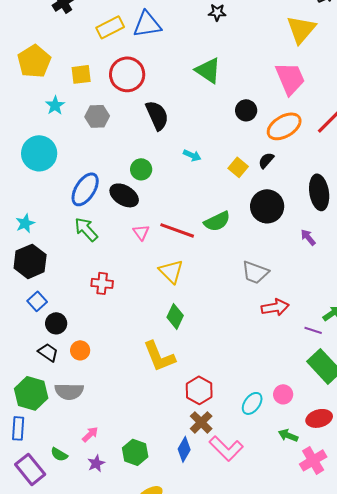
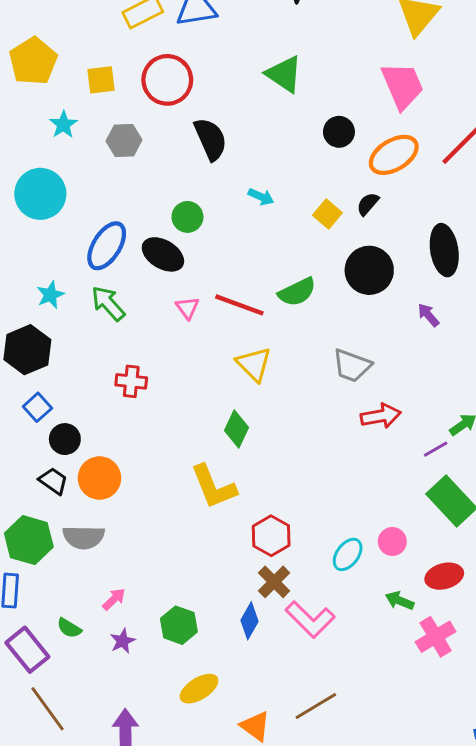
cyan star: (25, 223) -> (50, 295), moved
yellow triangle: (171, 271) -> (254, 364), moved
purple line: (313, 330) -> (436, 449), turned -48
orange circle: (80, 350) -> (99, 478), size x1.5

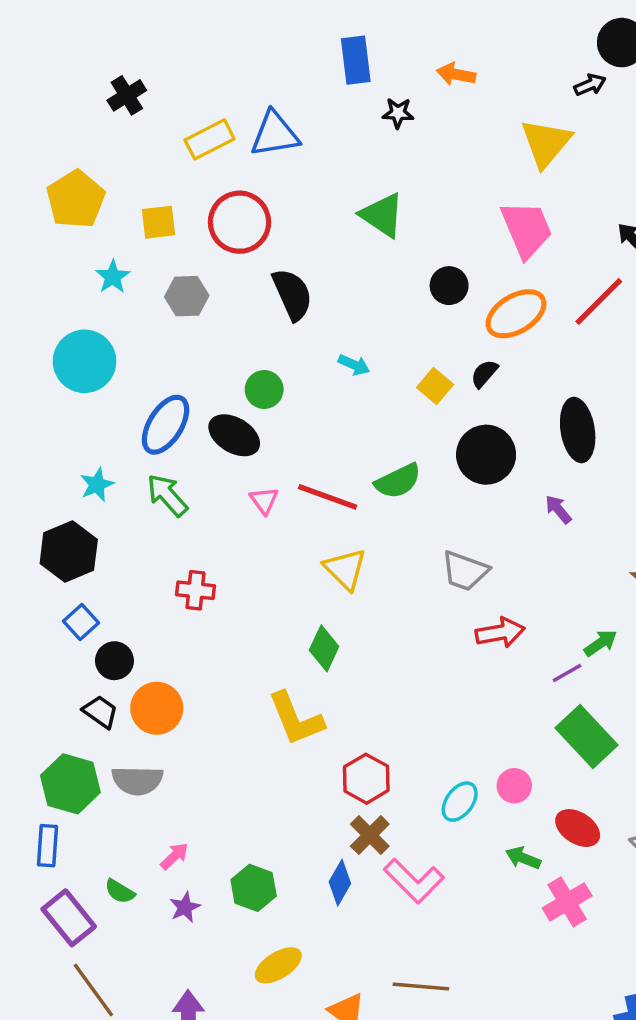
red ellipse: (444, 576) -> (578, 828), turned 48
brown line: (316, 706) -> (421, 987), turned 36

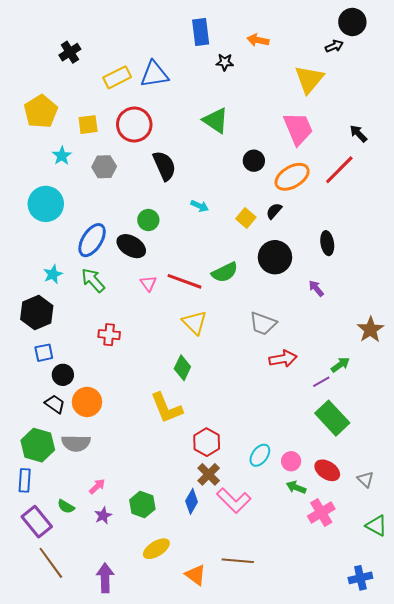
black ellipse: (578, 430) -> (327, 243), size x0.7
blue square: (81, 622) -> (44, 353), turned 30
pink circle: (514, 786) -> (291, 461), moved

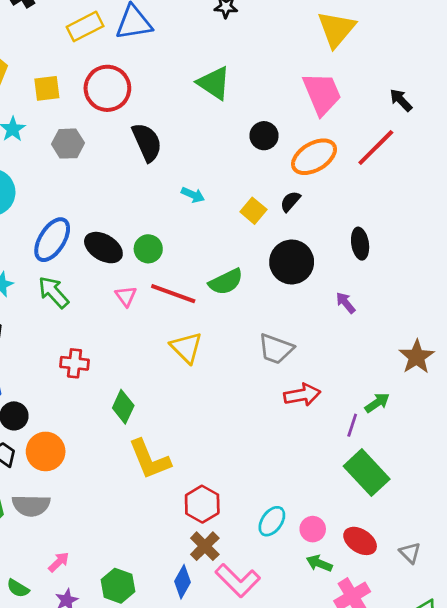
green circle: (148, 220) -> (148, 249), moved
green diamond: (182, 368) -> (123, 407), moved
purple line: (321, 382) -> (352, 425), turned -42

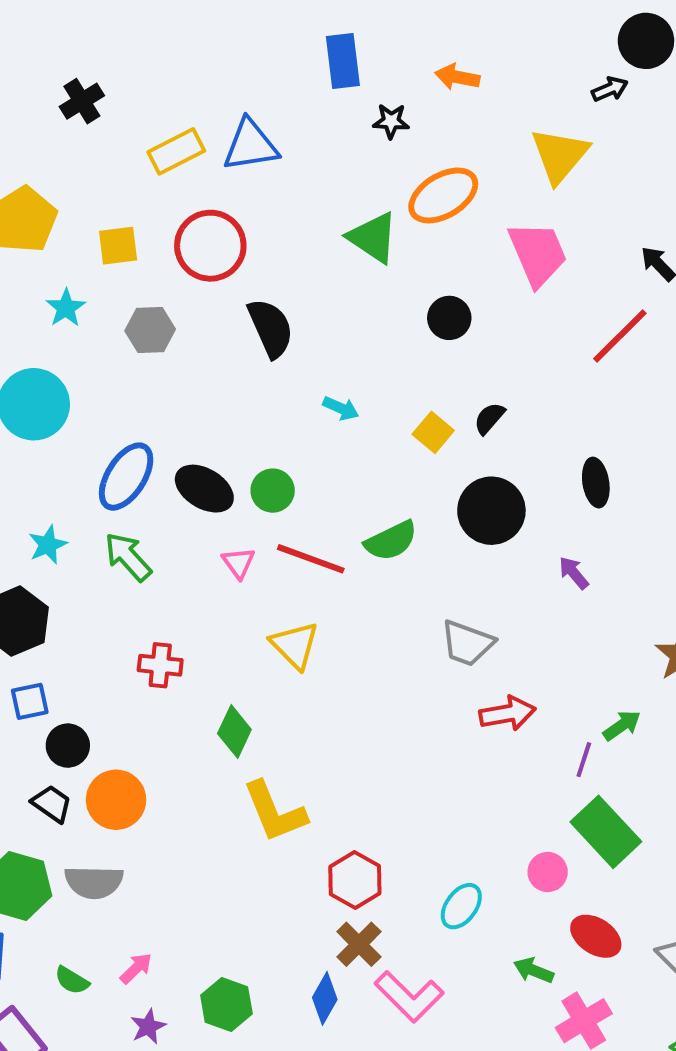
orange ellipse: (314, 157) -> (443, 195), moved
yellow triangle: (186, 348) -> (295, 645), moved
pink circle: (313, 529) -> (548, 872), moved
green semicircle: (18, 588) -> (72, 980), moved

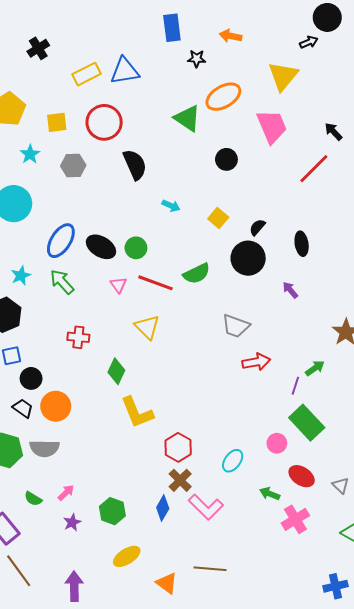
black semicircle: (489, 418) -> (257, 227), moved

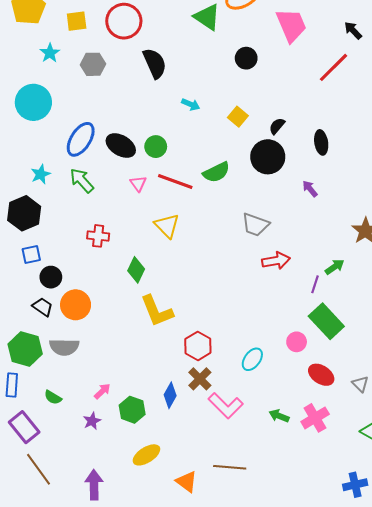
pink arrow: (66, 493) -> (102, 391), moved
green arrow: (270, 494) -> (279, 416), moved
blue diamond: (163, 508) -> (170, 395), moved

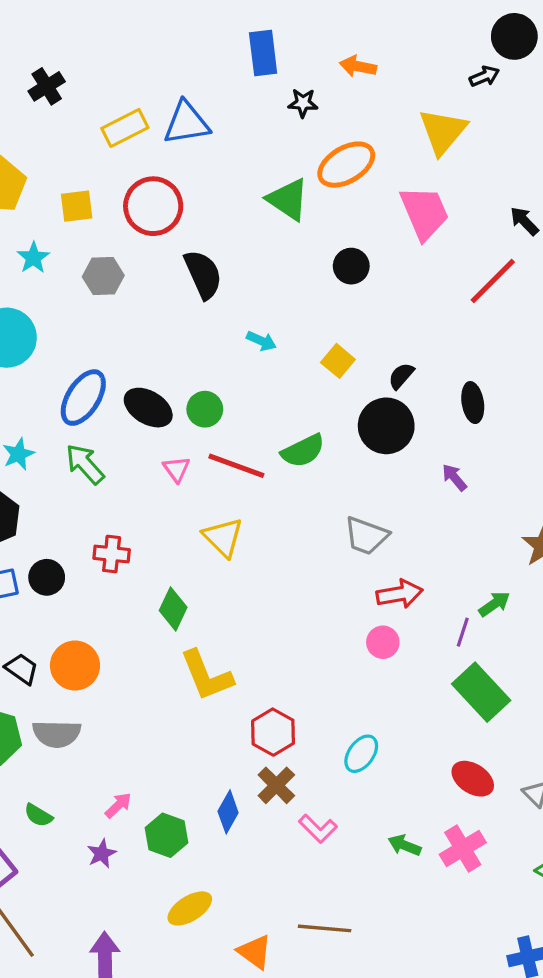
black circle: (51, 277) -> (47, 577), moved
pink circle: (297, 342) -> (383, 642), moved
pink L-shape: (226, 406) -> (318, 829), size x0.7

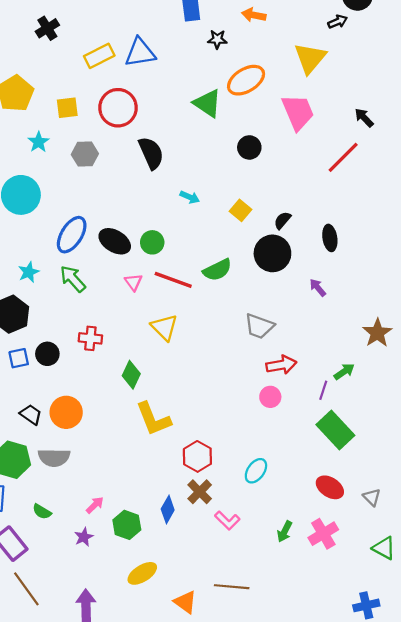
green arrow: (404, 845) -> (285, 531), turned -85

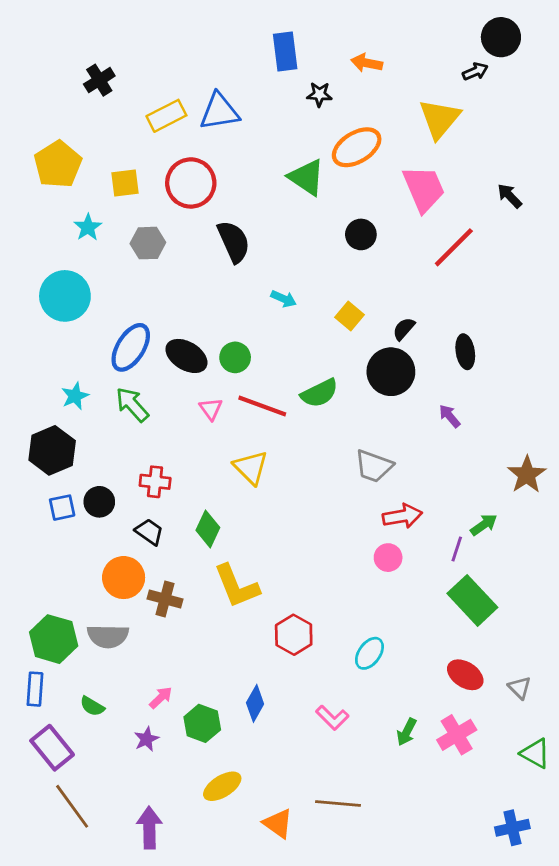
red line: (343, 157) -> (454, 247), moved
black trapezoid: (31, 415) -> (149, 532), moved
brown cross: (200, 492) -> (165, 599), moved, turned -30

